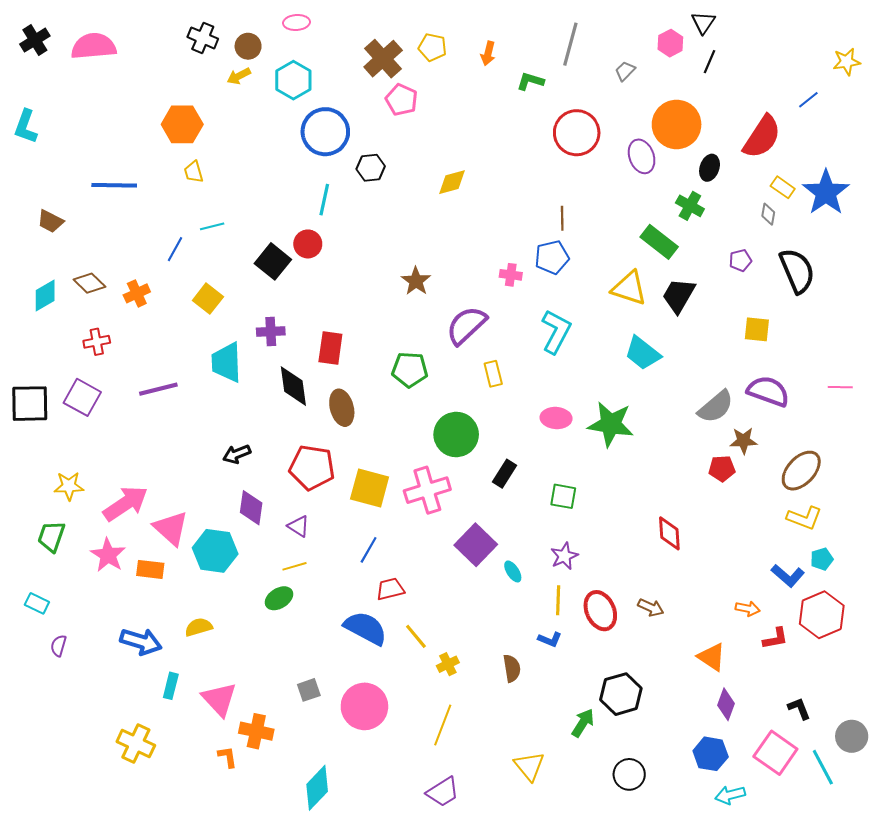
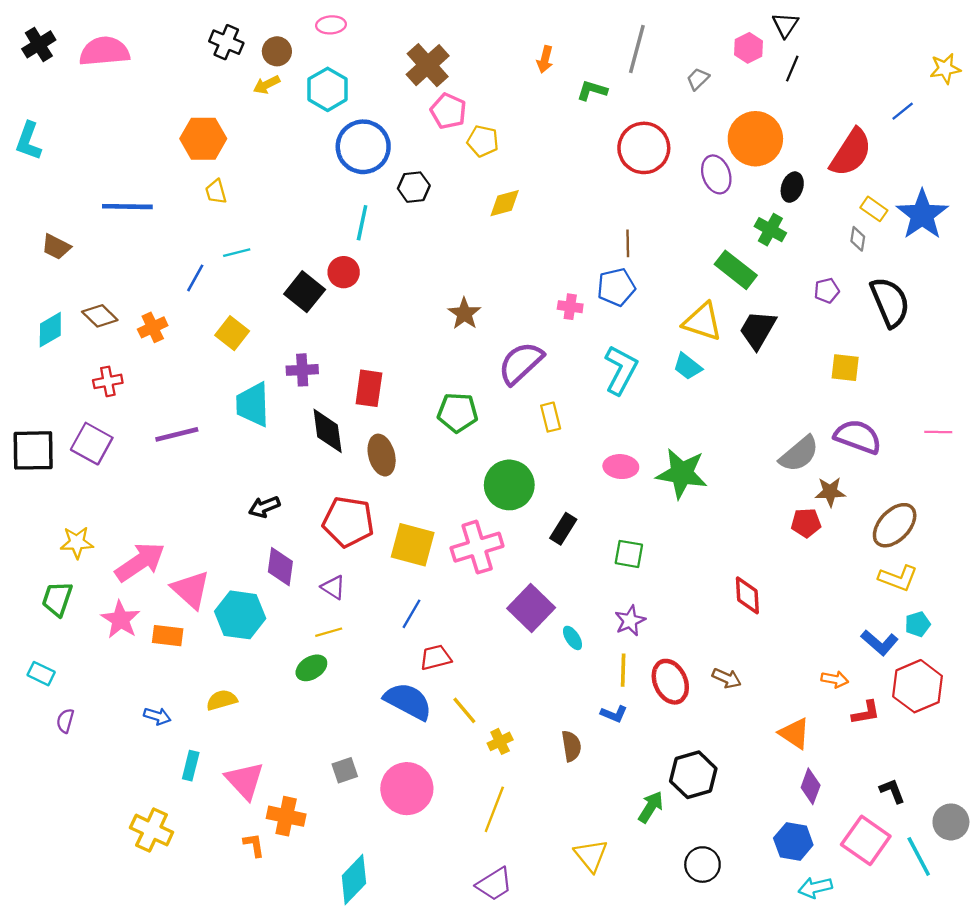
yellow pentagon: (432, 47) -> (483, 141), moved
cyan trapezoid: (643, 353) -> (688, 366), moved, size x0.7
blue arrow: (141, 642) -> (157, 716), size x0.6

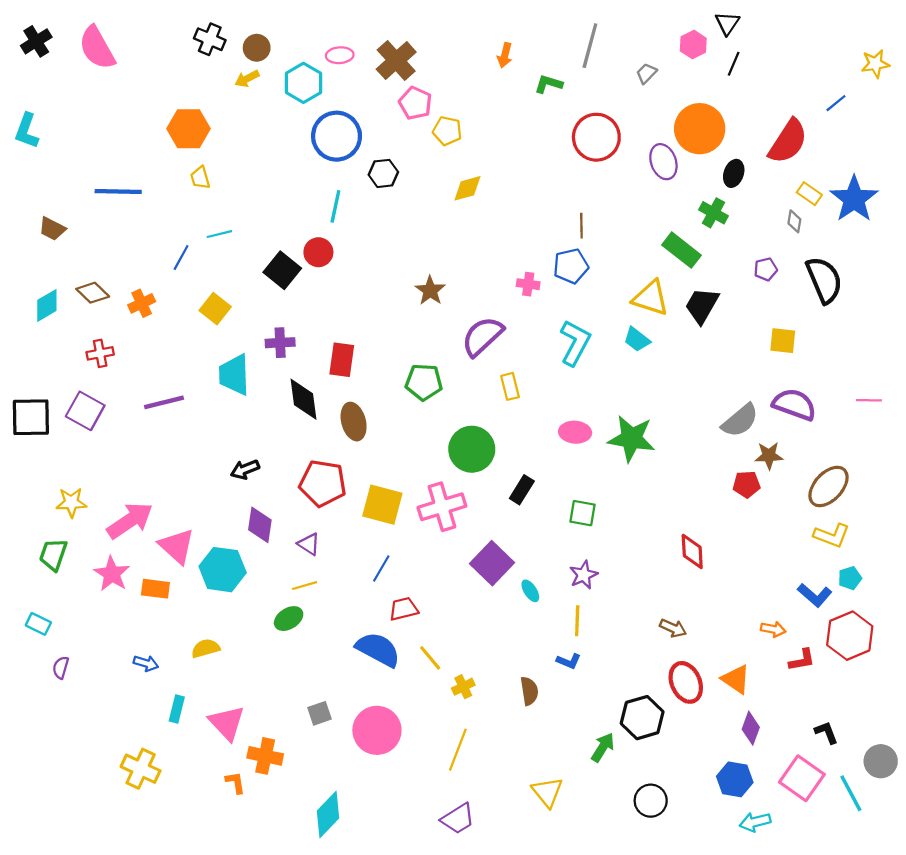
pink ellipse: (331, 25) -> (340, 55), moved
pink semicircle: (104, 51) -> (97, 48), turned -114
red ellipse: (670, 682) -> (686, 682), moved

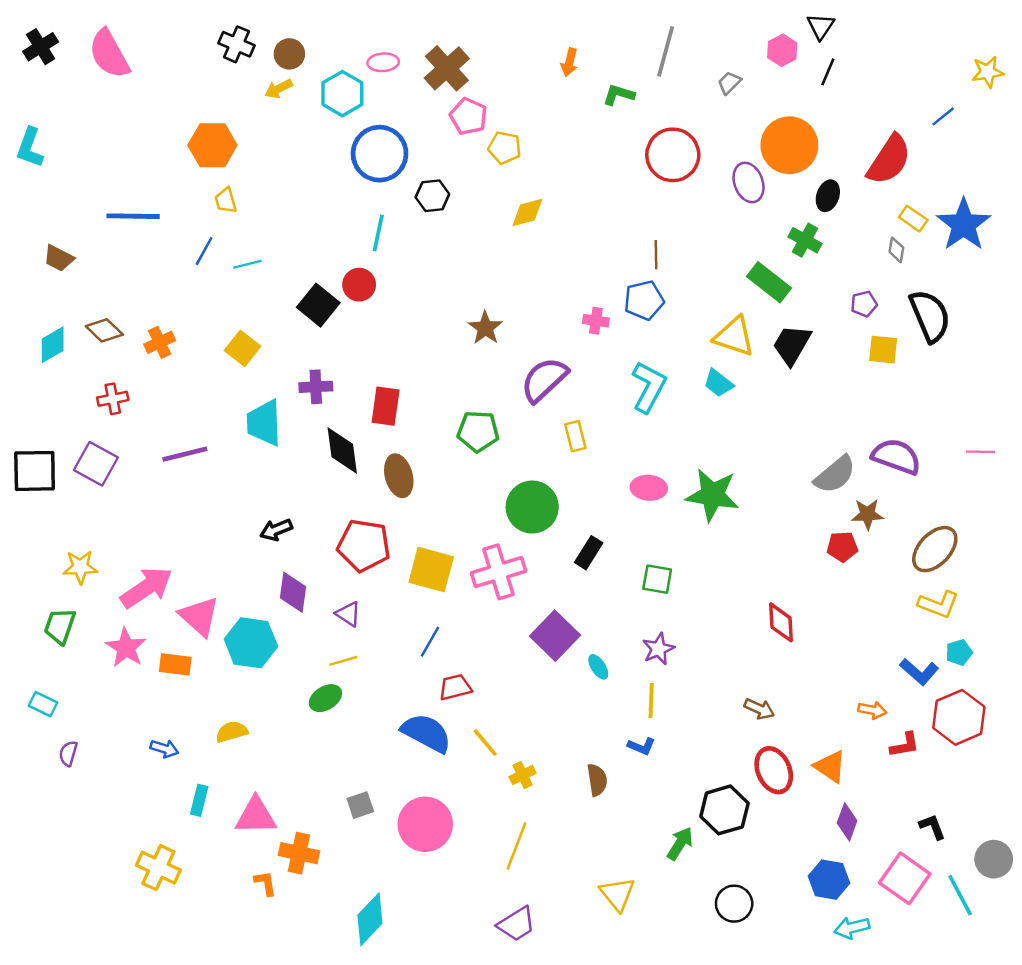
blue line: (181, 258) -> (204, 251), moved
yellow square: (783, 341) -> (883, 350), moved
pink triangle: (227, 723) -> (256, 816), turned -48

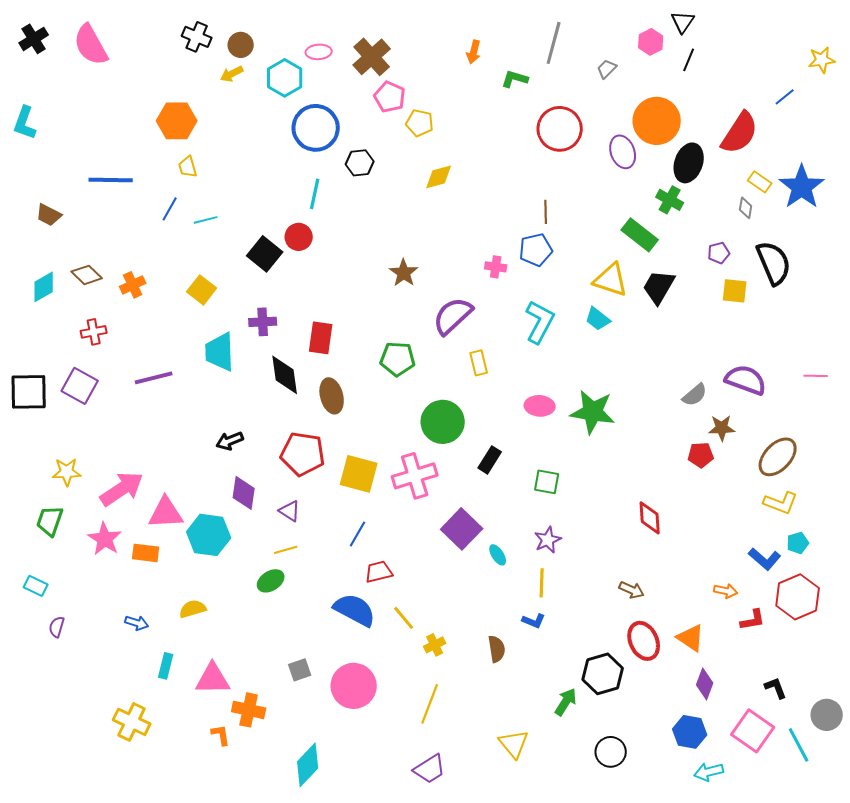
black ellipse: (828, 196) -> (689, 163), size x1.5
gray semicircle: (835, 475) -> (695, 395), size x0.7
pink triangle: (199, 616) -> (166, 513), turned -45

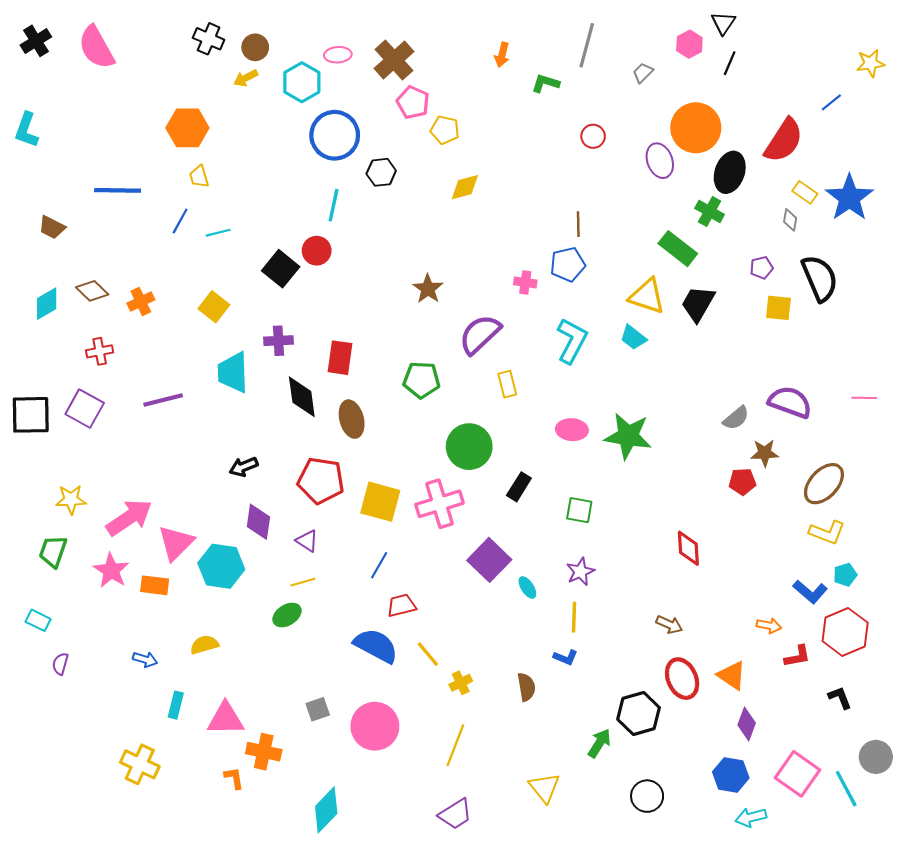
red circle: (560, 129) -> (593, 136), size x0.5
pink triangle: (166, 513) -> (176, 543), turned -42
black L-shape: (776, 688) -> (840, 698), moved

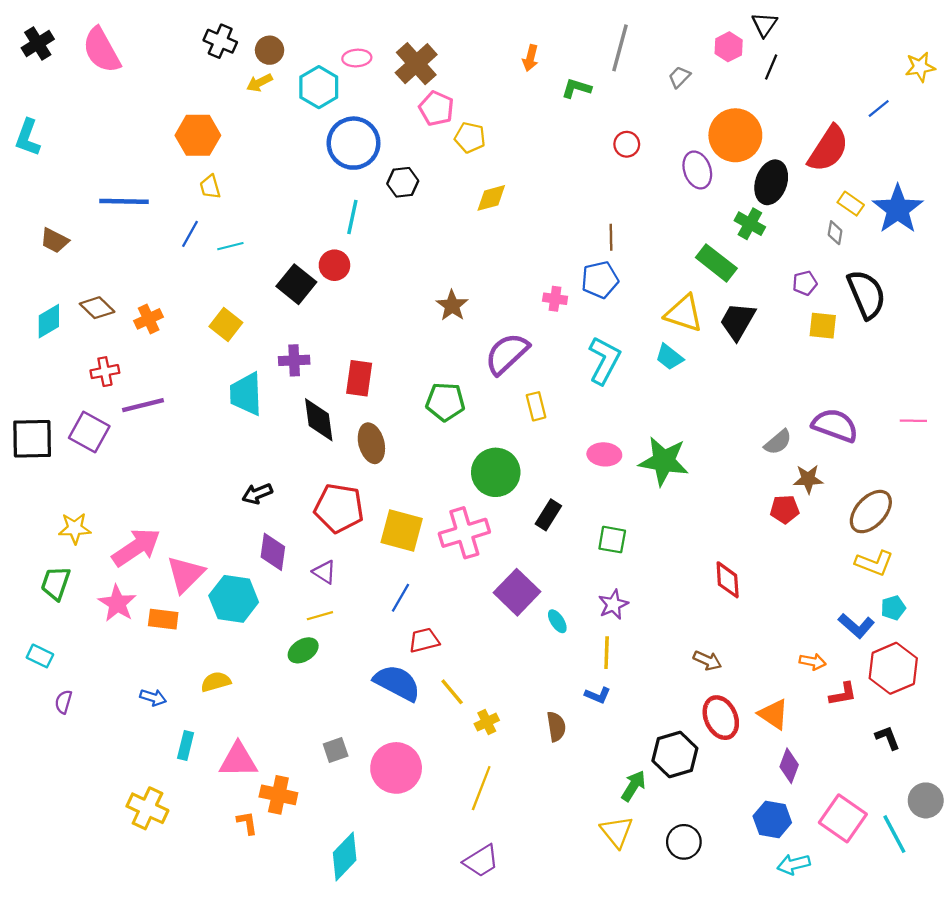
purple line: (163, 400) -> (143, 405), moved
yellow triangle: (544, 788) -> (617, 832), moved

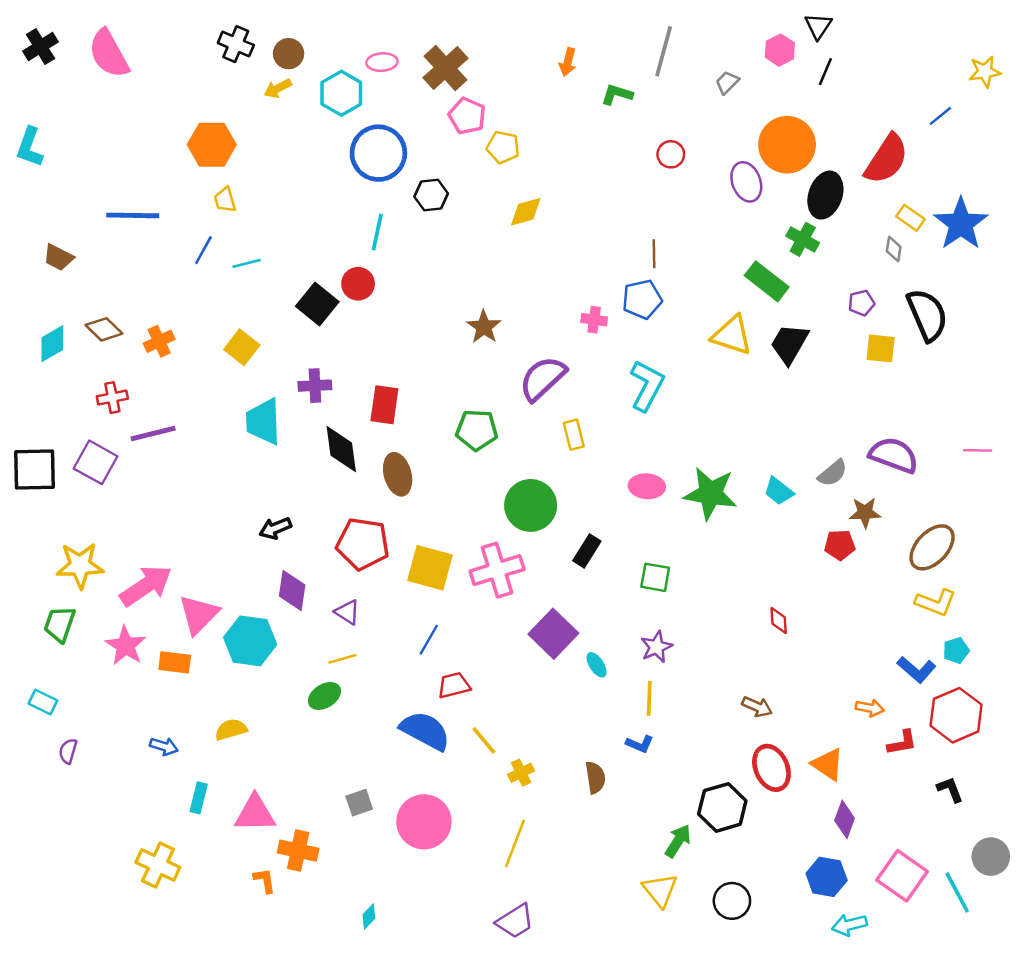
cyan trapezoid: (669, 357) -> (779, 491), moved
yellow star: (75, 528) -> (80, 565), size x1.4
red diamond: (728, 580) -> (779, 620), size x0.7
cyan diamond: (345, 856) -> (369, 916), size x0.5

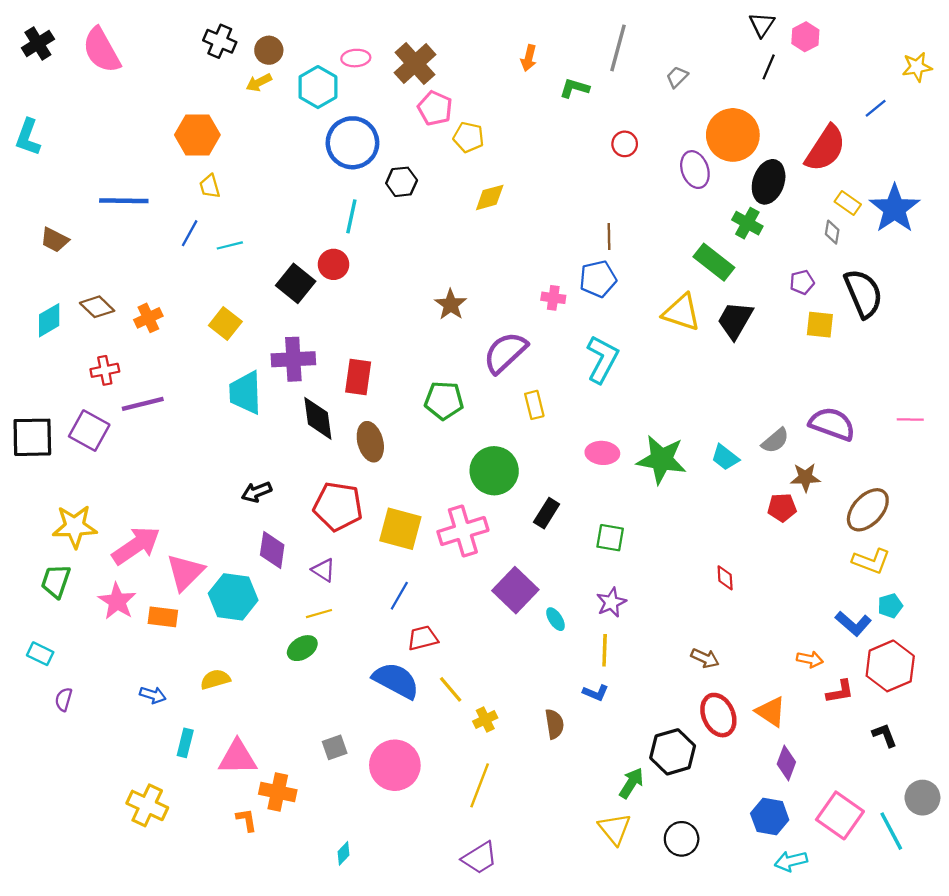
pink hexagon: (780, 50) -> (805, 37), moved
purple cross: (315, 386) -> (293, 359), size x1.4

